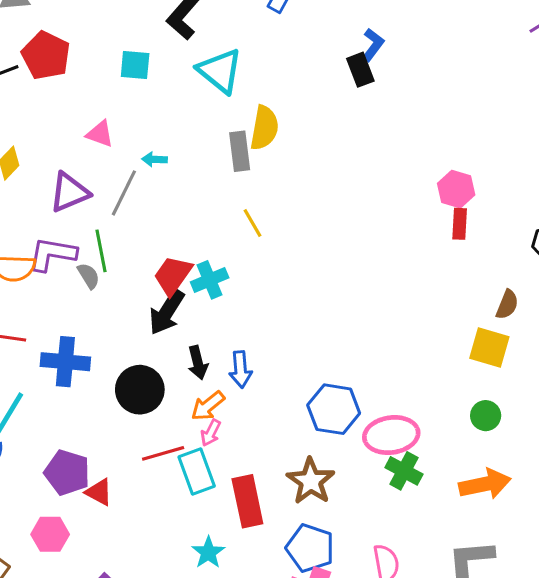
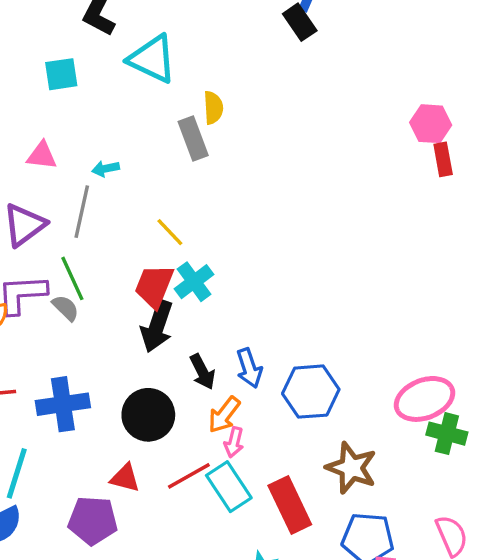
yellow semicircle: (264, 128) -> (213, 108), size x0.7
yellow line: (252, 223) -> (170, 232), moved
blue hexagon: (334, 409) -> (311, 392), moved
red triangle: (99, 492) -> (125, 478), moved

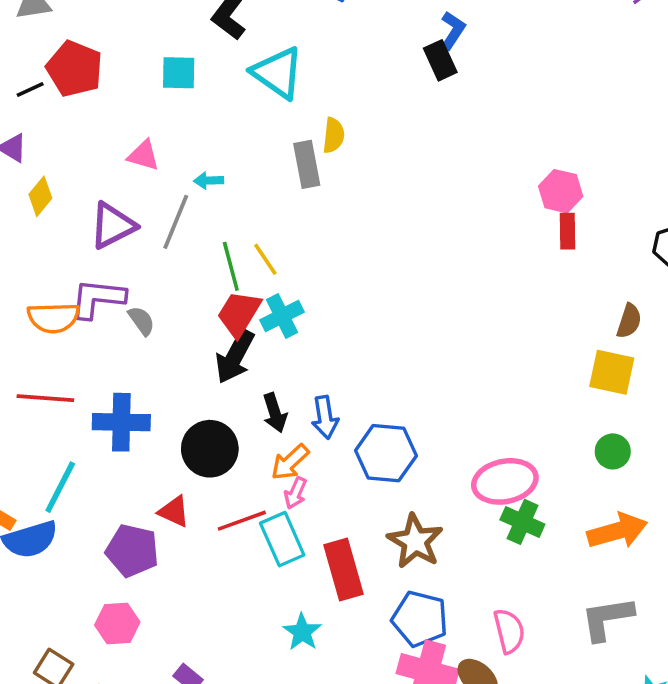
green line: (72, 278) -> (231, 266), moved

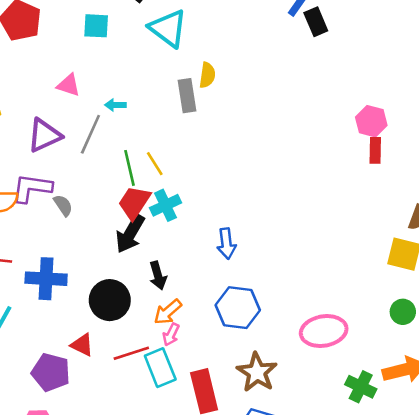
black rectangle: (440, 60) -> (316, 22), moved
blue arrow: (325, 417) -> (226, 244), moved
green cross: (522, 522) -> (361, 387), moved

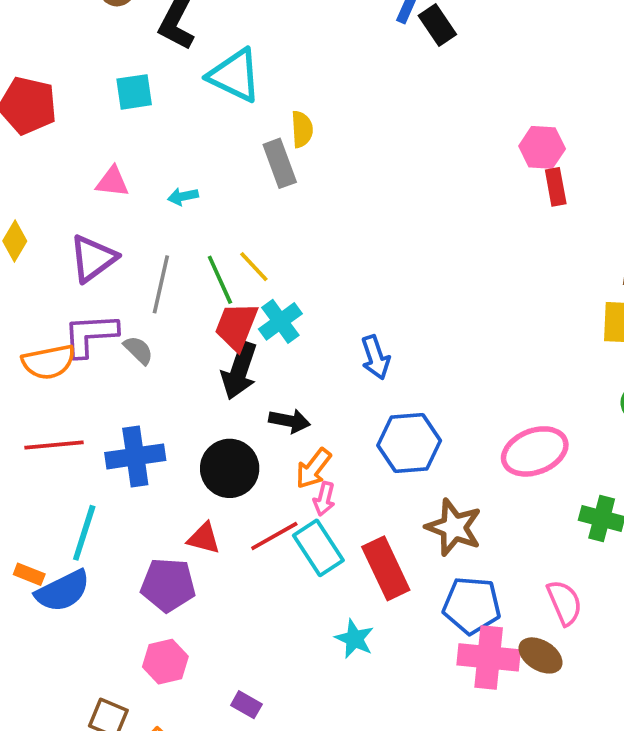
gray line: (90, 134) -> (161, 284), moved
black arrow: (158, 276) -> (289, 421), turned -52

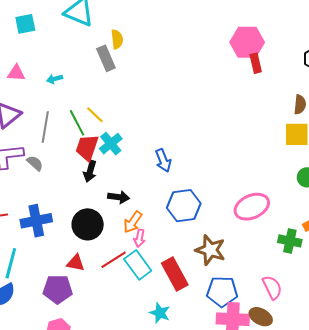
pink hexagon: (542, 147) -> (247, 42), size x1.4
black arrow: (239, 371) -> (90, 171), size x0.7

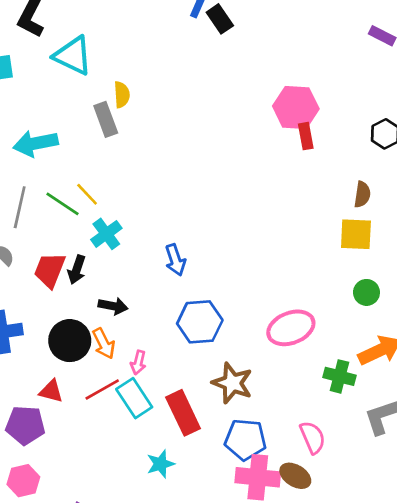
cyan arrow: (55, 79) -> (36, 143), size x2.0
green line: (77, 123) -> (63, 204), turned -32
red trapezoid: (87, 147) -> (50, 270), moved
orange arrow: (133, 222) -> (104, 343), moved, turned -65
cyan star: (160, 313) -> (160, 464), turned 30

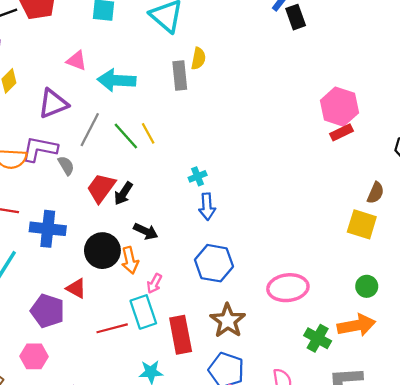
red rectangle: (306, 136) -> (342, 132), turned 60
cyan cross: (106, 234) -> (198, 176), moved, size x0.7
green circle: (366, 292) -> (367, 286), moved
red line: (102, 390) -> (112, 328), moved

